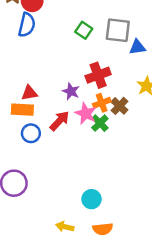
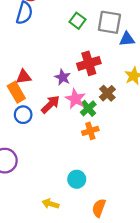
orange cross: (102, 103) -> (90, 131), moved
orange rectangle: (22, 110) -> (16, 92), turned 54
orange semicircle: (103, 229) -> (99, 208), moved, turned 114

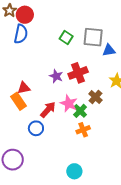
purple star: (63, 77) -> (56, 76), moved
blue circle: (23, 115) -> (36, 128), moved

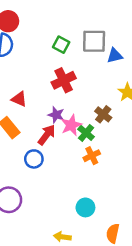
red cross: (78, 73) -> (64, 80), moved
purple star: (56, 76) -> (56, 115), moved
red triangle: (24, 88) -> (19, 99), moved, turned 40
pink star: (69, 103) -> (71, 125), turned 30

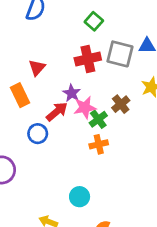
gray square: (94, 41) -> (120, 54), moved
red triangle: (19, 99) -> (37, 68), turned 35

